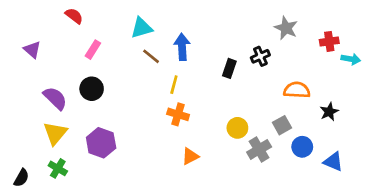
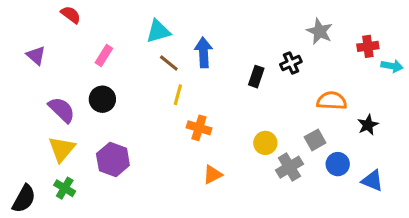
red semicircle: (74, 16) -> (71, 15), moved
yellow line: (174, 85) -> (178, 95), moved
black semicircle: (21, 178) -> (24, 199), size x1.4

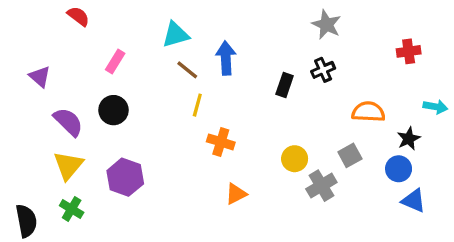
gray star: (320, 31) -> (326, 25), moved
purple triangle: (36, 55) -> (40, 77), moved
cyan arrow: (392, 66) -> (435, 107), moved
blue circle: (338, 164) -> (399, 169), moved
black semicircle: (24, 199) -> (26, 221), turned -40

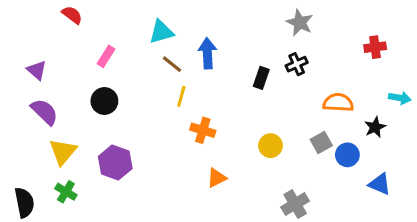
purple semicircle: (68, 122) -> (44, 112), moved
blue circle: (399, 169) -> (347, 155), moved
gray cross: (321, 186) -> (295, 204), moved

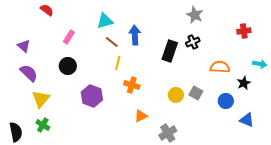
black rectangle: (261, 78) -> (170, 51), size x1.5
gray square: (321, 143) -> (196, 93), moved, turned -32
purple hexagon: (115, 163) -> (92, 96), moved
gray cross: (295, 204) -> (168, 133), moved

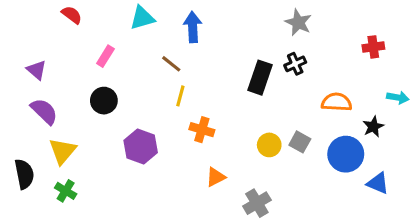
cyan triangle: (105, 21) -> (142, 18), moved
blue arrow: (135, 35) -> (193, 27), moved
blue circle: (226, 101) -> (346, 154), size x1.5
black semicircle: (16, 132) -> (24, 174), moved

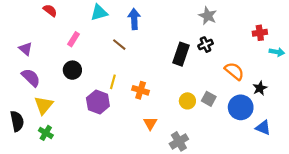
yellow line: (180, 96) -> (113, 82), moved
cyan arrow: (398, 97) -> (277, 52), moved
orange semicircle: (337, 102) -> (234, 71), turned 36
orange triangle: (216, 177) -> (150, 123), turned -32

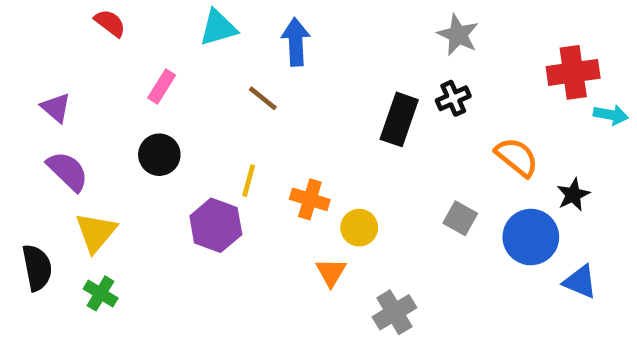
red cross: (260, 33) -> (573, 72), size x1.5
yellow circle: (187, 101) -> (359, 228), moved

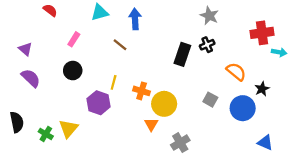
yellow circle: (359, 228) -> (164, 104), size x1.5
yellow triangle: (96, 232) -> (68, 129), moved
blue triangle: (580, 282) -> (265, 143), moved

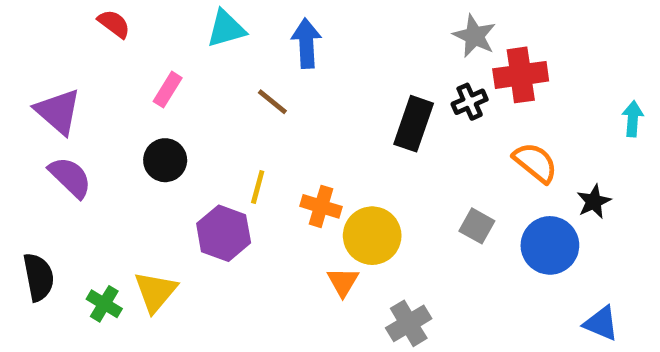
red cross: (262, 33) -> (521, 75), moved
purple triangle: (25, 49) -> (58, 111), size x1.5
cyan arrow: (279, 52) -> (633, 119), turned -96

